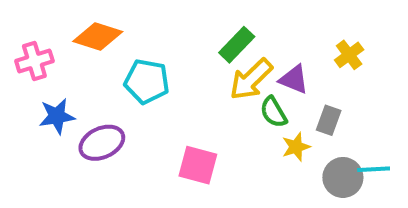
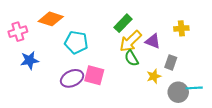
yellow cross: (349, 55) -> (181, 28), turned 32
green semicircle: (273, 112) -> (131, 58), moved
purple ellipse: (102, 143) -> (72, 78), moved
pink square: (198, 165) -> (94, 75), moved

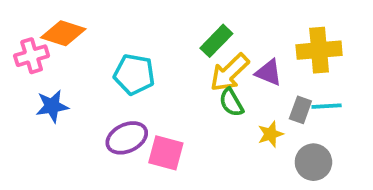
orange diamond: (51, 19) -> (63, 33), moved
yellow cross: (181, 28) -> (319, 50), size x1.6
pink square: (94, 75) -> (166, 153), moved
cyan line: (194, 88) -> (327, 106), moved

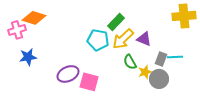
yellow cross: (319, 50) -> (184, 16), moved
cyan pentagon: (134, 74) -> (98, 40), moved
green semicircle: (231, 102) -> (130, 62), moved
gray circle: (313, 162) -> (159, 79), moved

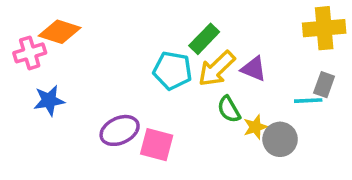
gray rectangle: (161, 59) -> (324, 85), moved

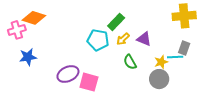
yellow arrow: (217, 69) -> (123, 39), size x0.6
yellow star: (255, 127) -> (161, 62), moved

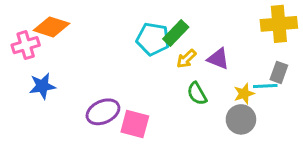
cyan pentagon: (98, 40) -> (153, 39), moved

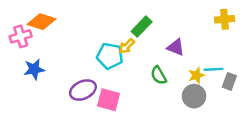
yellow cross: (279, 24) -> (225, 19), size x0.7
cyan pentagon: (153, 39) -> (110, 56), moved
yellow arrow: (186, 59) -> (127, 46), moved
gray rectangle: (279, 72) -> (229, 81), moved

